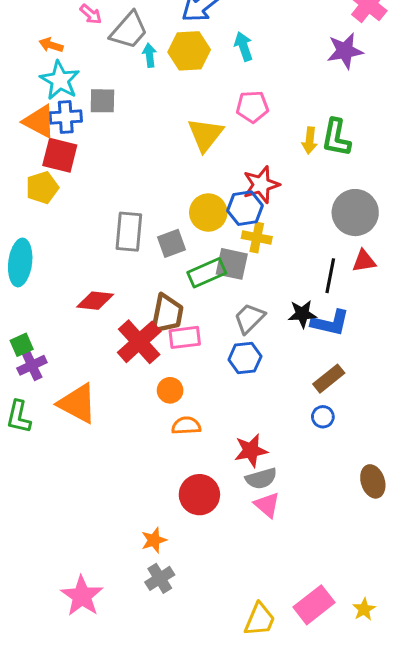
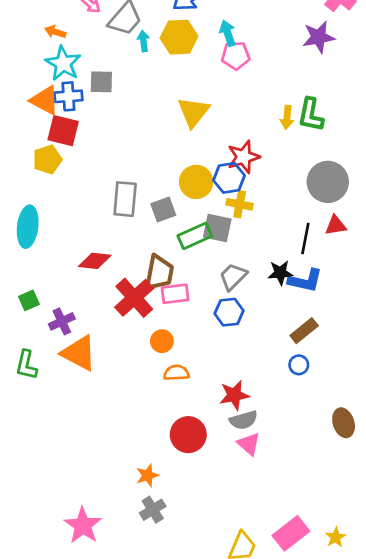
pink pentagon: (252, 107) -> (236, 56), moved
purple cross: (32, 365) -> (62, 321), moved

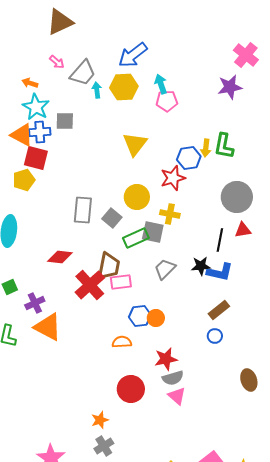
blue hexagon: (229, 178) -> (189, 158), moved
gray square: (163, 210) -> (112, 218), turned -30
blue hexagon: (229, 312) -> (140, 316), moved
orange circle: (162, 341) -> (156, 318), moved

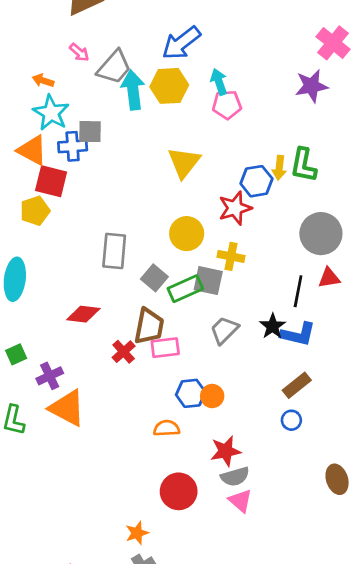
cyan arrow: (97, 90) -> (133, 90), size x1.8
blue cross: (40, 132) -> (73, 146), moved
gray square: (112, 218) -> (154, 278), moved
black star: (201, 266) -> (273, 326), turned -30
red cross: (90, 285) -> (124, 352), size x0.6

